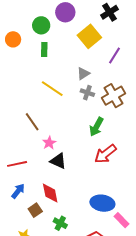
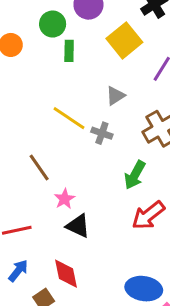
green rectangle: (44, 49) -> (69, 51), moved
gray cross: (87, 93) -> (102, 133), moved

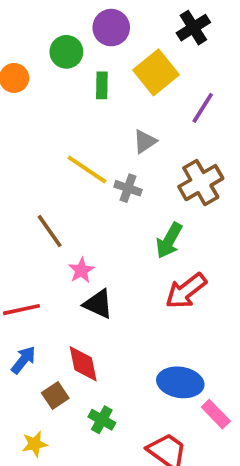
green rectangle: (69, 51) -> (102, 85), moved

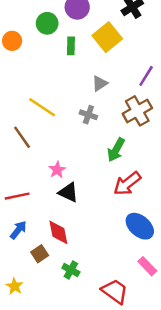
purple line: (203, 108) -> (146, 76), moved
yellow line: (87, 169) -> (42, 107), moved
brown line: (50, 231) -> (22, 137), moved
blue ellipse: (180, 382) -> (140, 226), moved, turned 32
yellow star: (35, 444) -> (15, 286), moved, turned -30

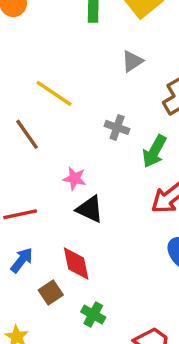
gray cross: (88, 115) -> (117, 127), moved
pink star: (57, 170) -> (75, 178), turned -30

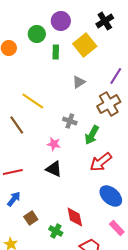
pink star: (75, 178) -> (54, 144), moved
red diamond: (76, 264) -> (75, 217), moved

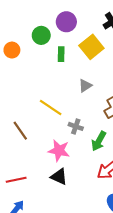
yellow line: (33, 101) -> (51, 108), moved
pink star: (54, 144) -> (59, 150), size x1.5

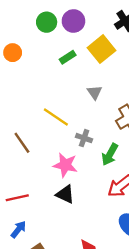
green circle: (41, 35) -> (47, 22), moved
green rectangle: (61, 54) -> (68, 57), turned 56
gray triangle: (85, 86) -> (95, 92), turned -32

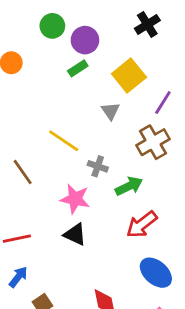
purple circle: (73, 21) -> (85, 40), moved
yellow square: (102, 49) -> (129, 76), moved
green arrow: (110, 154) -> (129, 186), turned -145

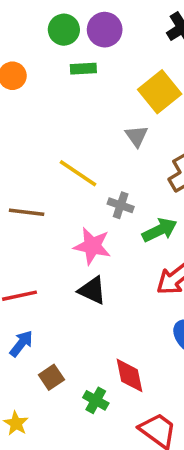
purple circle: (85, 40) -> (105, 30), moved
green rectangle: (78, 68) -> (83, 69), moved, turned 30
brown line: (23, 172) -> (27, 212), turned -48

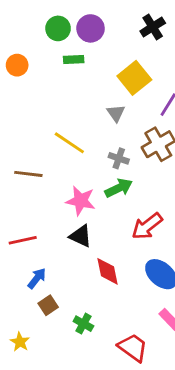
gray cross: (121, 205) -> (119, 158), moved
green arrow: (160, 230) -> (119, 188), moved
blue arrow: (21, 344) -> (37, 278), moved
red diamond: (129, 375) -> (107, 271), moved

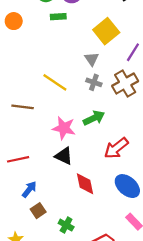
gray cross: (119, 158) -> (94, 82), moved

